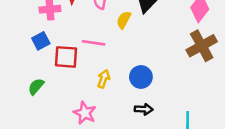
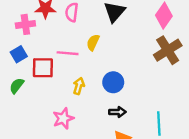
yellow semicircle: (124, 20) -> (93, 42), moved
green semicircle: (36, 87) -> (17, 86), moved
pink star: (85, 113) -> (63, 118), turned 30

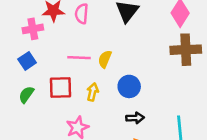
yellow semicircle: (93, 42) -> (105, 59), moved
brown cross: (168, 50) -> (186, 50), turned 32
red square: (43, 68) -> (60, 88), moved

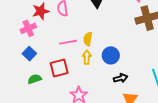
yellow arrow: (93, 92) -> (87, 57), moved
green semicircle: (26, 95) -> (35, 79), turned 48

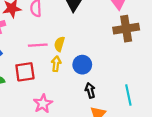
black arrow: (121, 78) -> (90, 90), turned -96

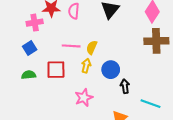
black arrow: (90, 90) -> (125, 86), moved
cyan line: (128, 95) -> (151, 104), turned -66
pink star: (43, 104) -> (84, 98), moved

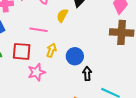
yellow semicircle: (92, 47) -> (62, 15), moved
pink star: (84, 98) -> (36, 72), moved

